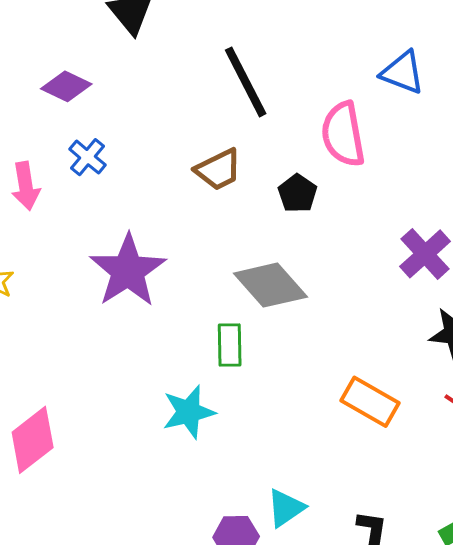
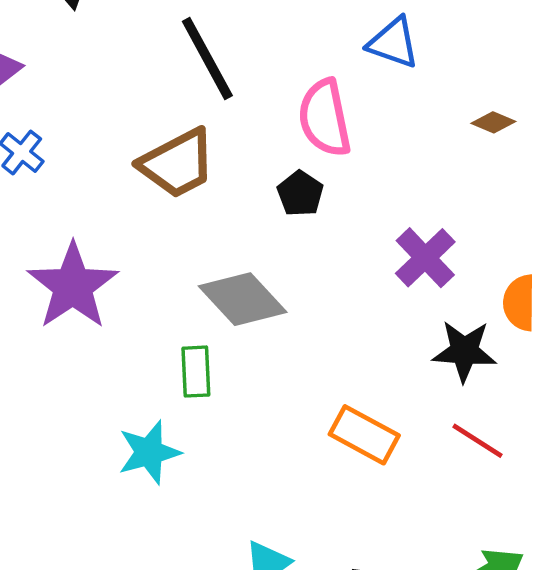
brown trapezoid: (218, 170) -> (177, 163), size x1.4
black pentagon: (297, 193) -> (300, 194), moved

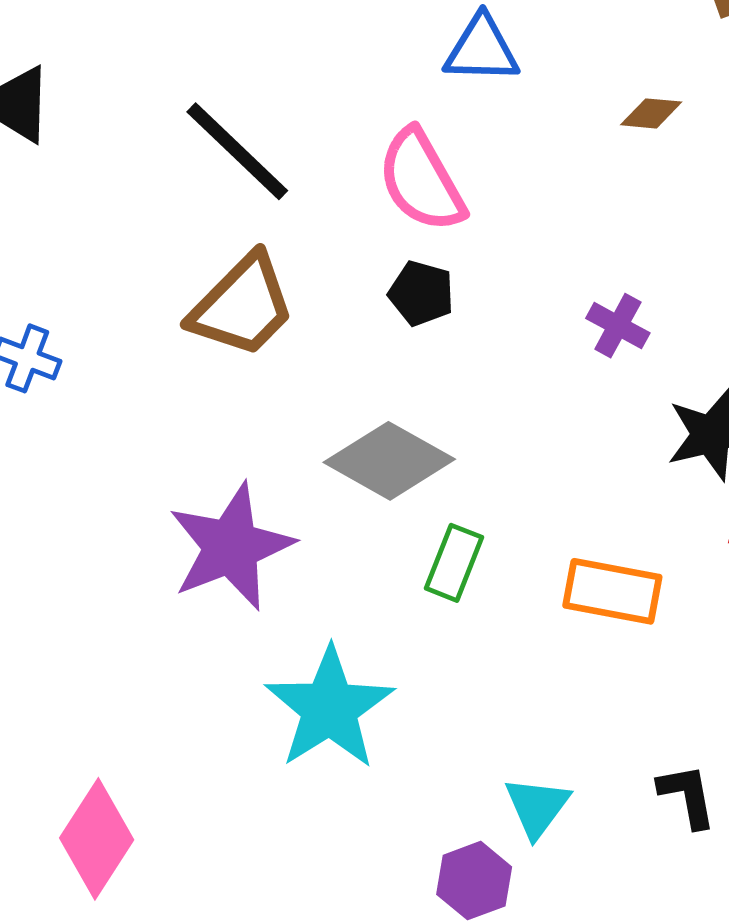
purple cross: (425, 258) -> (618, 326), size x0.7
purple star: (73, 286) -> (231, 547), moved, turned 30
green rectangle: (196, 372) -> (454, 563), moved, turned 42
cyan star: (149, 452) -> (329, 708), size x1.4

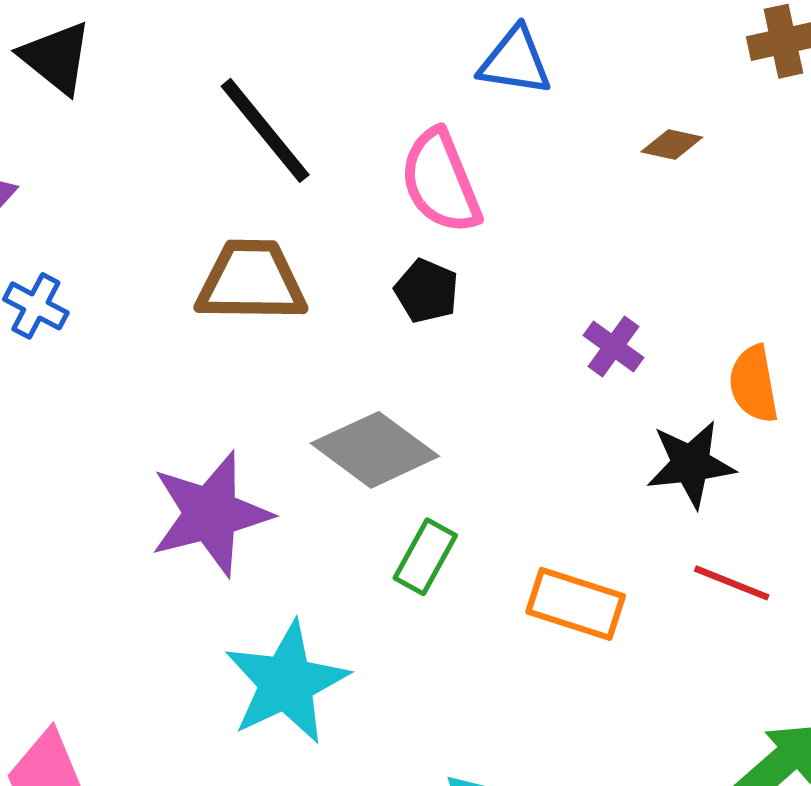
brown trapezoid: (242, 306) -> (251, 281), turned -141

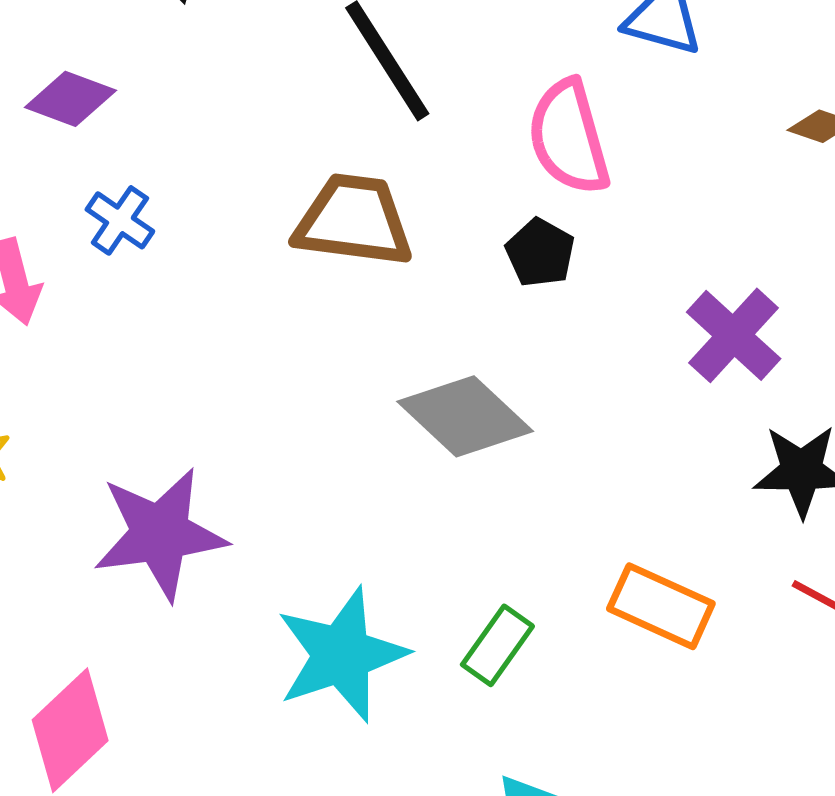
purple cross: (614, 346) -> (734, 335), size x1.5
purple star: (211, 514) -> (160, 534), moved
green rectangle: (425, 557) -> (497, 645), moved

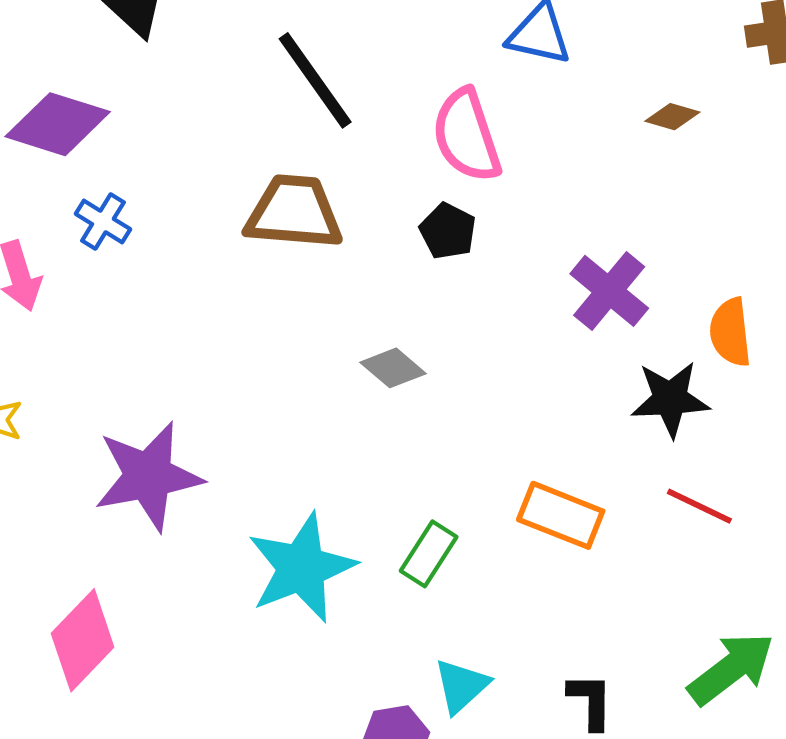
purple diamond: (70, 99) -> (58, 124), size x1.4
gray diamond: (465, 416) -> (393, 368), size x0.6

